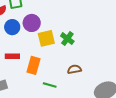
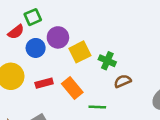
green cross: (67, 39) -> (107, 61), moved
orange rectangle: (34, 65) -> (72, 88), turned -42

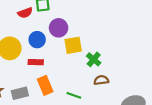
blue circle: (36, 48) -> (37, 40), moved
orange rectangle: (72, 88) -> (45, 85), moved

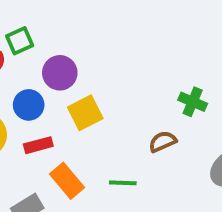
yellow square: (73, 45) -> (85, 113), moved
green cross: (94, 59) -> (193, 102), moved

